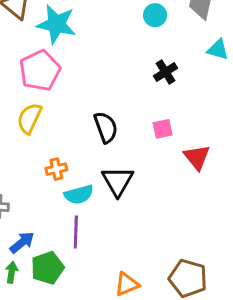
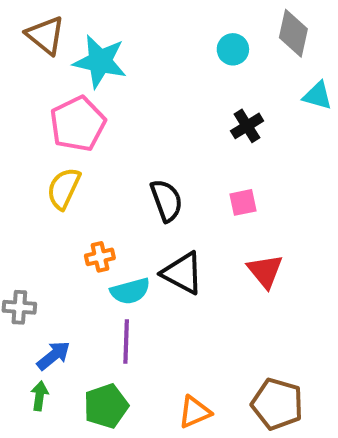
red triangle: (197, 157) -> (265, 271), moved
black triangle: (118, 181) -> (183, 273), turned -32
green pentagon: (47, 268) -> (106, 406), moved

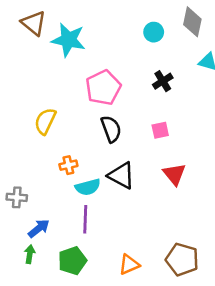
pink pentagon: (78, 124) -> (103, 88), moved

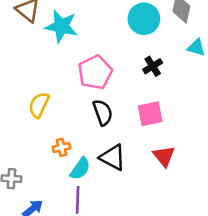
cyan circle: (154, 32) -> (144, 19), size x1.6
pink square: (160, 130) -> (150, 114), size x1.5
cyan semicircle: (88, 187) -> (80, 169), turned -40

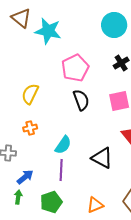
orange cross: (61, 147) -> (30, 128), moved
black triangle: (113, 157) -> (102, 158), moved

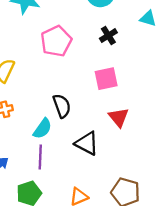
black semicircle: (81, 100) -> (62, 106), moved

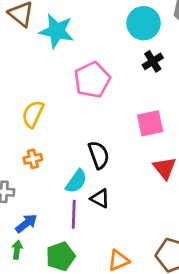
black cross: (108, 36) -> (153, 61), moved
black triangle: (87, 143) -> (100, 198), moved, size x0.7

